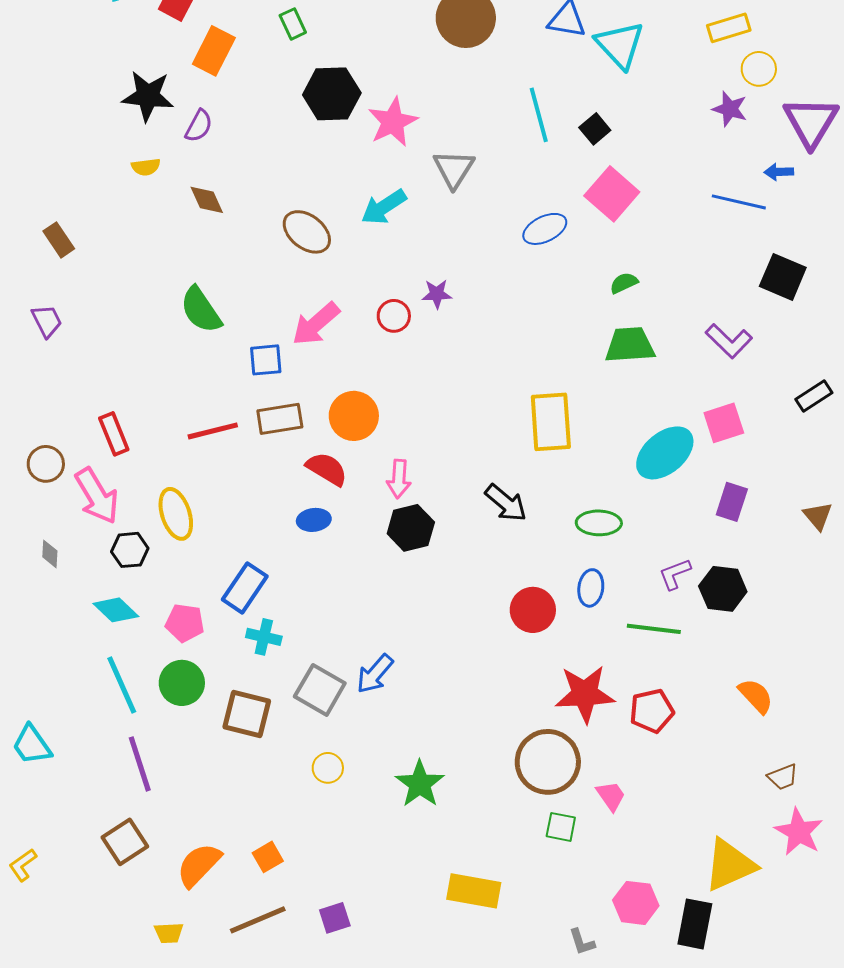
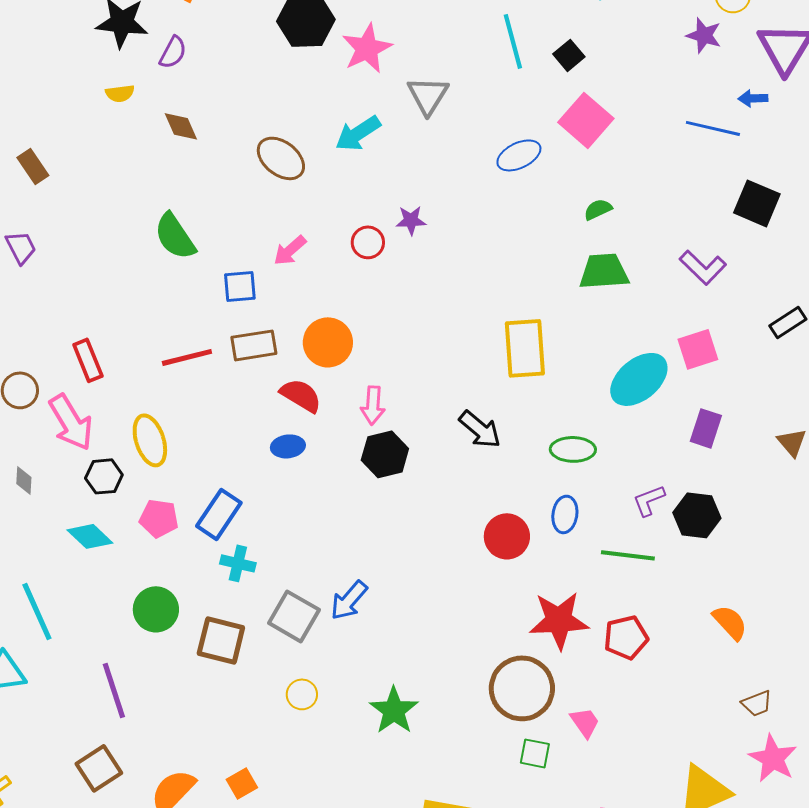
pink arrow: (316, 324) -> (290, 250), size x0.7
pink pentagon: (185, 623) -> (159, 518), moved
cyan line: (122, 685) -> (37, 611), moved

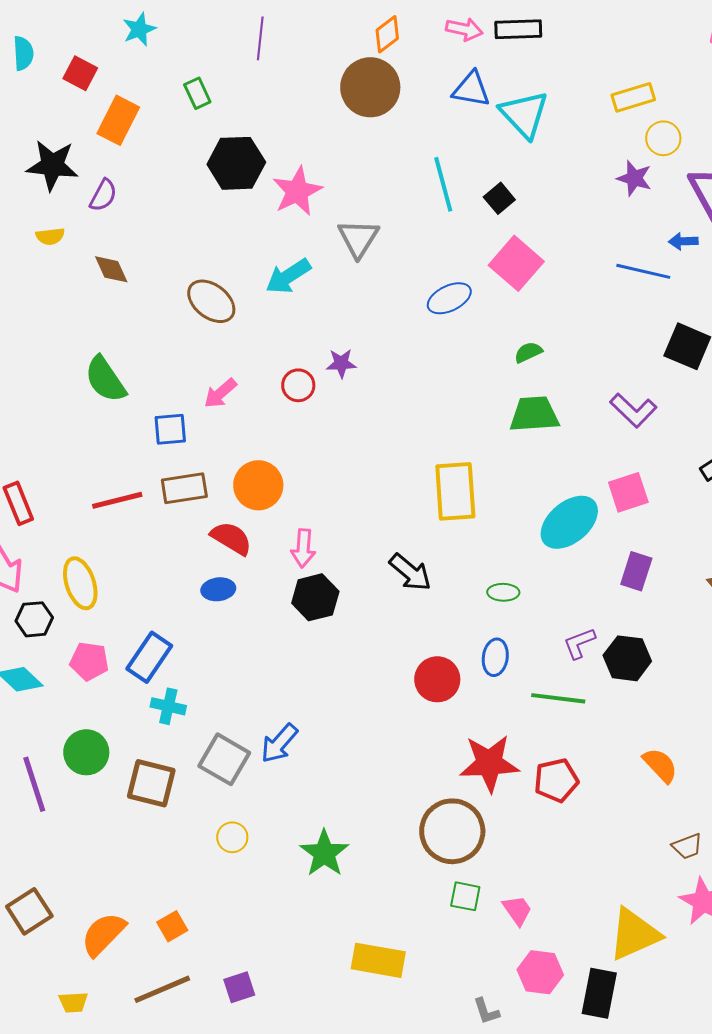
green ellipse: (573, 449) -> (503, 592), size x0.7
purple line: (114, 690) -> (34, 784), moved
pink trapezoid: (585, 722) -> (517, 910), moved

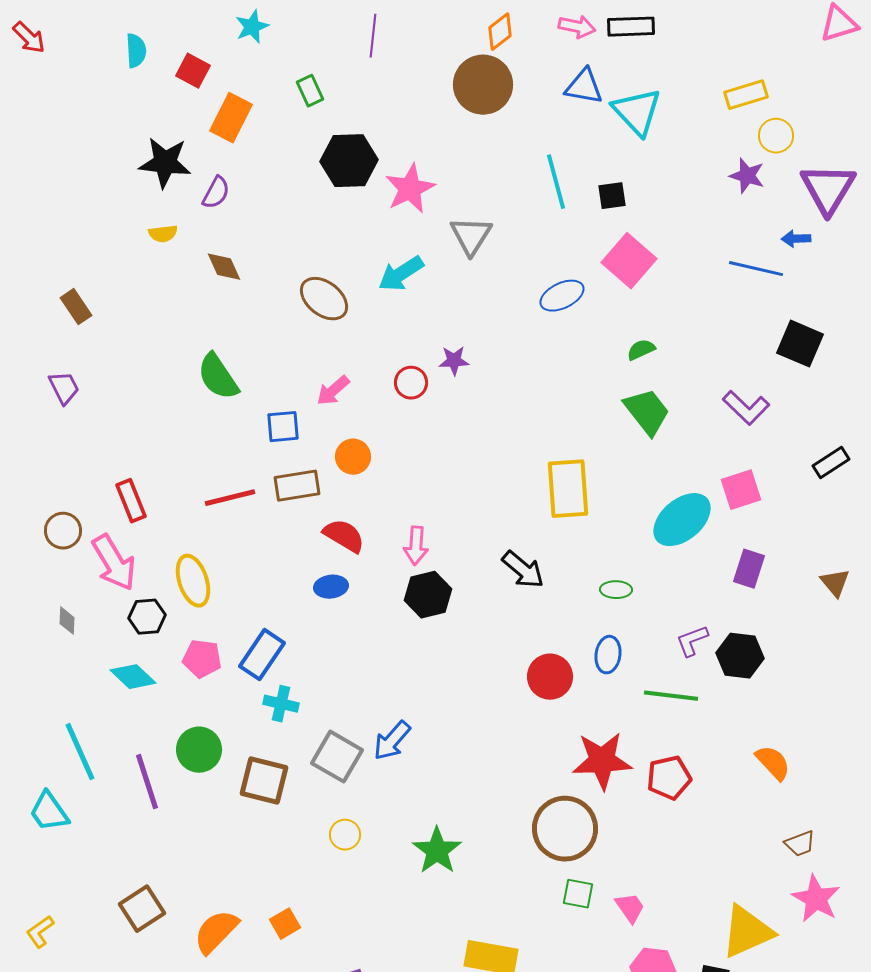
black square: (499, 198) -> (612, 196), turned 32
green trapezoid: (534, 414) -> (647, 412), turned 56
orange circle: (258, 485) -> (353, 457), moved, size x0.7

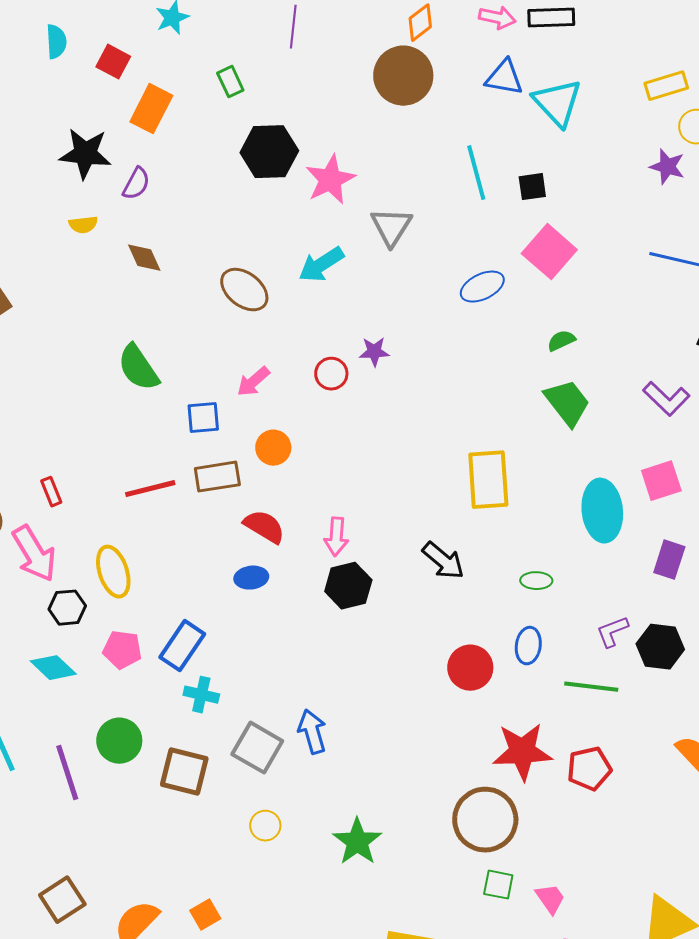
red rectangle: (131, 501) -> (51, 492), size x0.7
cyan ellipse: (682, 520) -> (602, 511), turned -56
blue arrow: (392, 741) -> (312, 732), turned 123

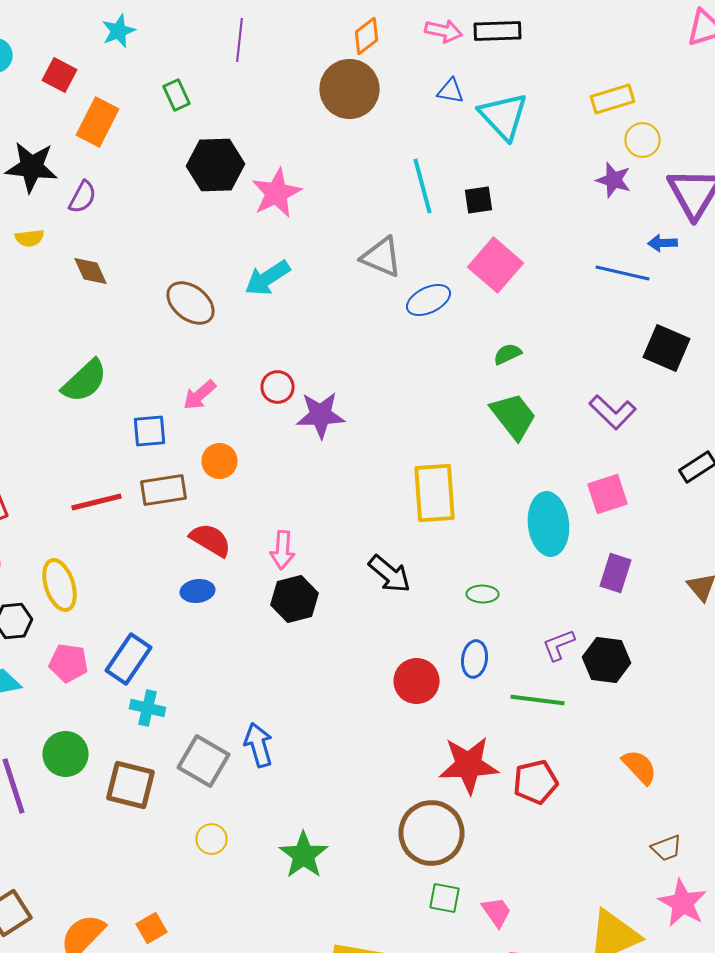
blue triangle: (504, 78) -> (450, 91), size x0.7
gray triangle: (391, 227) -> (382, 257), moved, turned -39
purple star: (374, 352) -> (320, 415), moved, size x1.6
green semicircle: (138, 368) -> (84, 381), turned -99

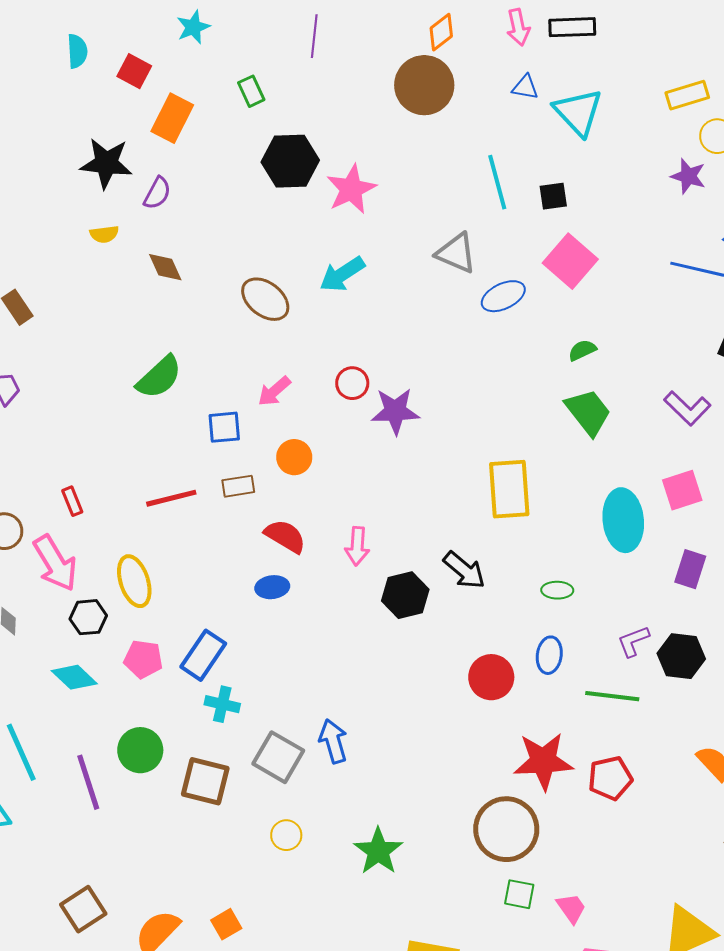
pink arrow: (444, 31) -> (518, 27), turned 66
brown rectangle: (164, 490) -> (238, 486), size x0.7
black hexagon: (294, 599) -> (405, 595), moved

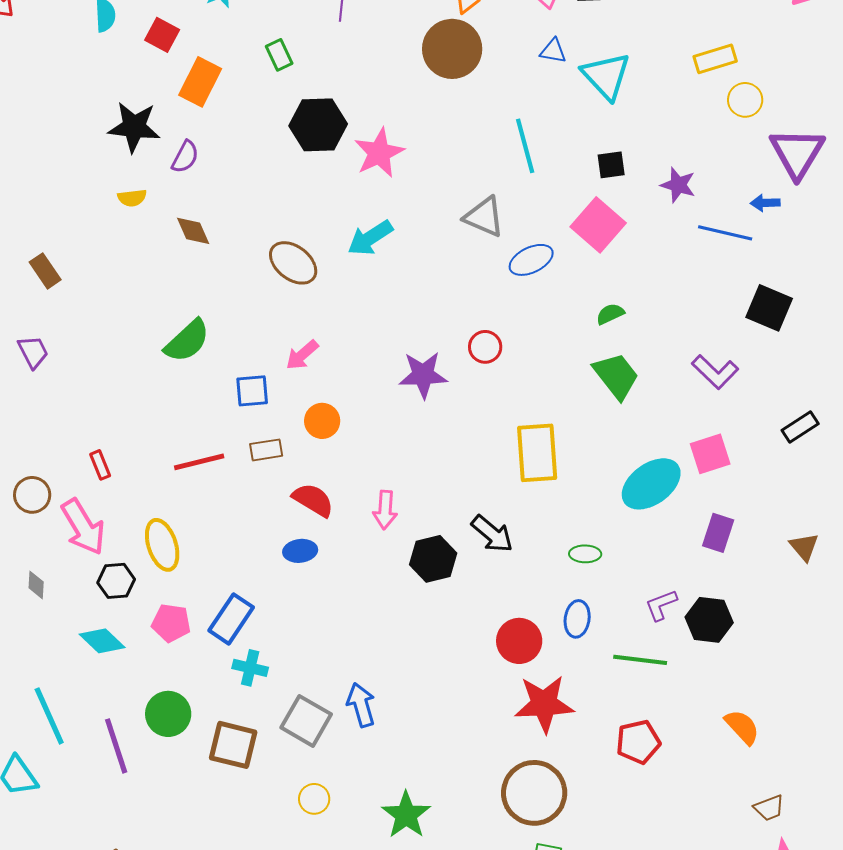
purple star: (688, 176) -> (678, 185), moved
black square: (553, 196) -> (611, 165), moved
red circle: (352, 383) -> (485, 347), moved
cyan ellipse: (623, 520) -> (651, 484), turned 60
red star: (543, 761) -> (544, 704), moved

